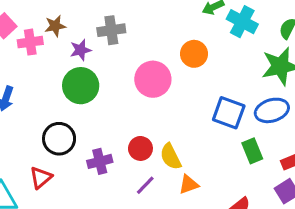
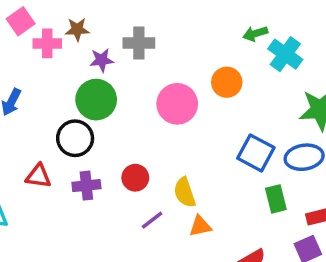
black circle: (59, 139) -> (75, 138), moved
red circle: (140, 148) -> (135, 178), moved
purple cross: (100, 161) -> (86, 186), moved
red triangle: (41, 178) -> (39, 176), moved, turned 40

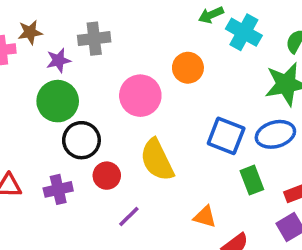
black circle: (75, 138) -> (81, 140), moved
yellow semicircle: (185, 192) -> (157, 160), moved, size x1.4
orange triangle: (200, 226) -> (205, 217), moved, turned 35

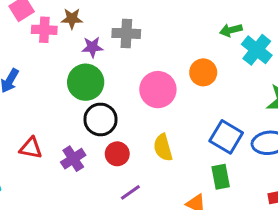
yellow semicircle: (157, 160) -> (163, 148), size x0.7
green rectangle: (252, 180) -> (221, 177), moved
purple cross: (58, 189) -> (73, 159), turned -30

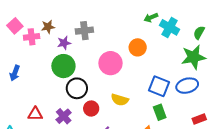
yellow semicircle: (163, 148) -> (120, 100), turned -48

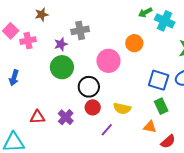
brown star: (48, 27) -> (42, 14), moved
black circle: (77, 88) -> (89, 87), moved
yellow semicircle: (120, 100) -> (122, 108), moved

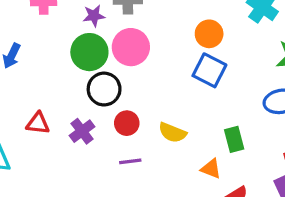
pink circle: (108, 61) -> (131, 47), moved
blue square: (159, 80) -> (209, 70), moved
black circle: (89, 87) -> (104, 89), moved
purple line: (107, 130) -> (130, 161), moved, turned 32

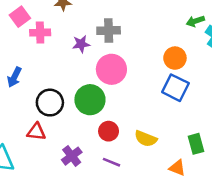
green circle: (89, 52) -> (90, 100), moved
black circle: (104, 89) -> (50, 103), moved
purple cross: (82, 131) -> (72, 156), moved
purple line: (130, 161) -> (112, 162), turned 30

